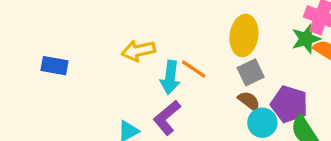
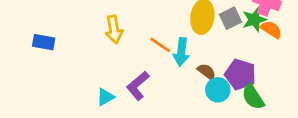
yellow arrow: (138, 51) -> (114, 29), turned -88
gray square: (251, 72) -> (230, 18), moved
cyan arrow: (170, 77) -> (181, 52), moved

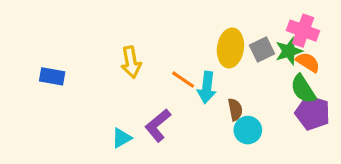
brown semicircle: (207, 72) -> (235, 110), turned 42
purple pentagon: (240, 74) -> (313, 113), moved
green semicircle: (253, 97) -> (303, 89), moved

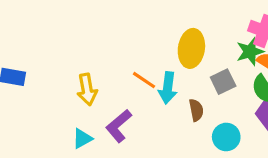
gray square: (262, 50) -> (223, 82), moved
yellow arrow: (131, 62) -> (87, 90), moved
cyan circle: (248, 130) -> (226, 137), moved

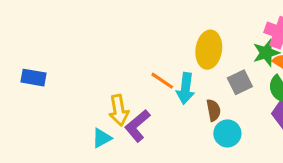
yellow arrow: (87, 90) -> (119, 110), moved
cyan circle: (226, 137) -> (227, 133), moved

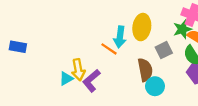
cyan arrow: (186, 88) -> (120, 37), moved
brown semicircle: (213, 110) -> (145, 70), size x1.5
cyan triangle: (102, 138) -> (66, 79), moved

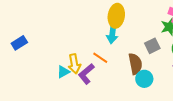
yellow ellipse: (142, 27) -> (116, 16), moved
blue rectangle: (18, 47) -> (19, 43), turned -42
orange line: (109, 49) -> (100, 58), moved

